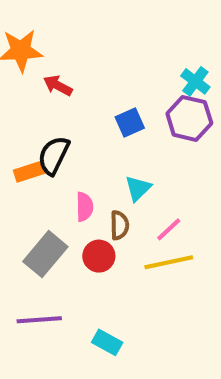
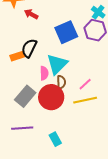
blue square: (130, 123) -> (66, 32), size x1.6
cyan triangle: (138, 188) -> (57, 64), moved, size x1.6
red circle: (99, 256) -> (51, 97), size x1.6
cyan rectangle: (107, 342) -> (55, 139), turned 32

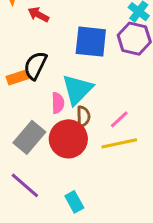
blue square: (66, 32) -> (91, 42), turned 30
purple line: (22, 128) -> (25, 185), turned 45

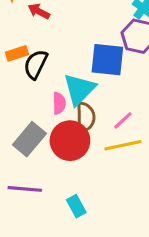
blue square: (91, 42) -> (107, 60), moved
orange rectangle: (17, 77) -> (17, 53), moved
brown semicircle: (83, 116) -> (86, 117), size x1.4
purple line: (25, 185) -> (25, 189), turned -36

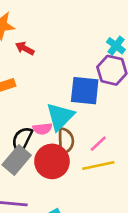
black semicircle: (36, 64) -> (22, 140), moved
pink semicircle: (59, 103) -> (42, 129), turned 84

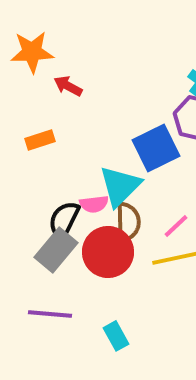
blue square: (85, 91) -> (156, 148), turned -32

